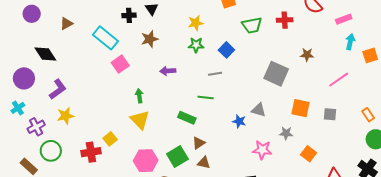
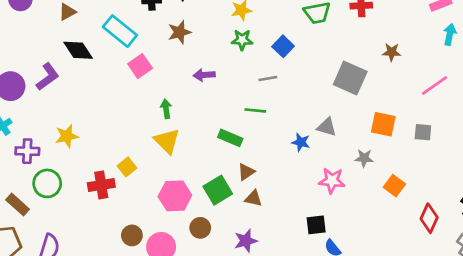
black diamond: (45, 54) -> (78, 50), moved
purple L-shape: (58, 89) -> (48, 77), moved
purple cross: (36, 127) -> (27, 151), turned 30

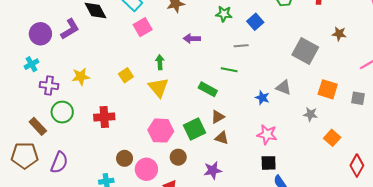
yellow square: (127, 167) -> (126, 75), moved
pink star: (332, 181) -> (267, 135), moved

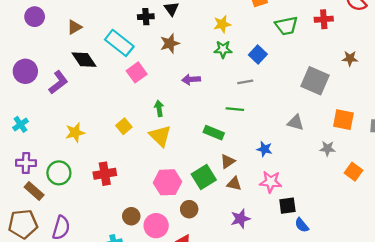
purple circle: (40, 34) -> (25, 71), moved
purple cross: (49, 85) -> (26, 163), moved
blue star: (262, 98) -> (264, 149), moved
pink star: (267, 135) -> (271, 182), moved
purple star: (213, 170) -> (240, 219), moved

